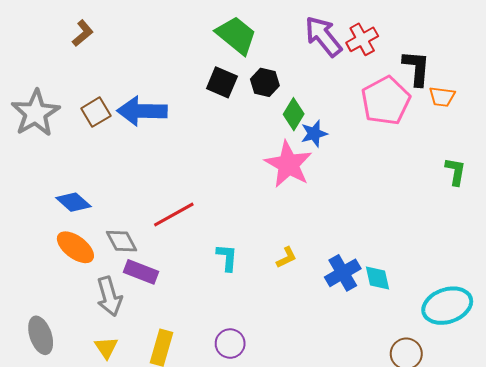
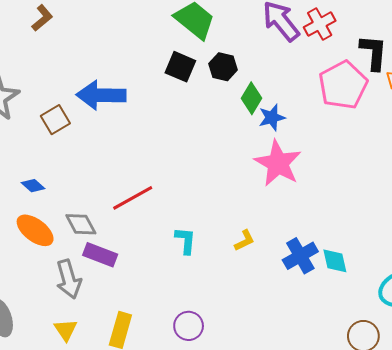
brown square: (96, 112) -> (55, 120), moved
pink star: (288, 164) -> (278, 163), moved
blue diamond: (73, 202) -> (33, 186), size x0.7

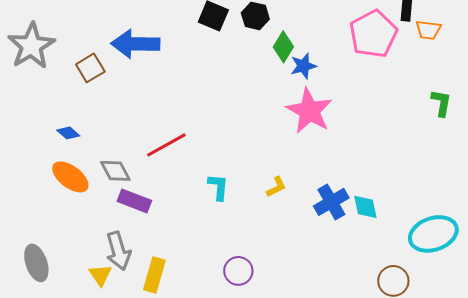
gray arrow: (69, 279) -> (118, 251), moved
purple circle: (189, 326) -> (238, 271), moved

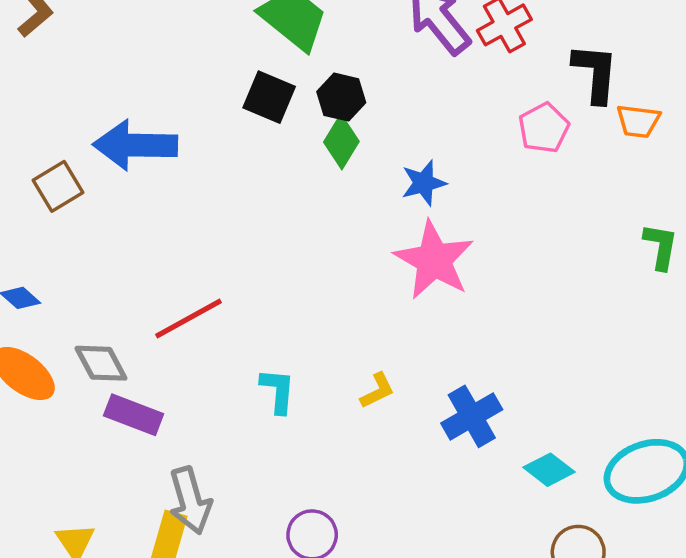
pink pentagon: (373, 34) -> (544, 128), size x0.6
green diamond: (283, 47) -> (341, 142), moved
cyan diamond: (365, 207) -> (549, 470), moved, turned -40
gray arrow: (118, 251) -> (190, 501), moved

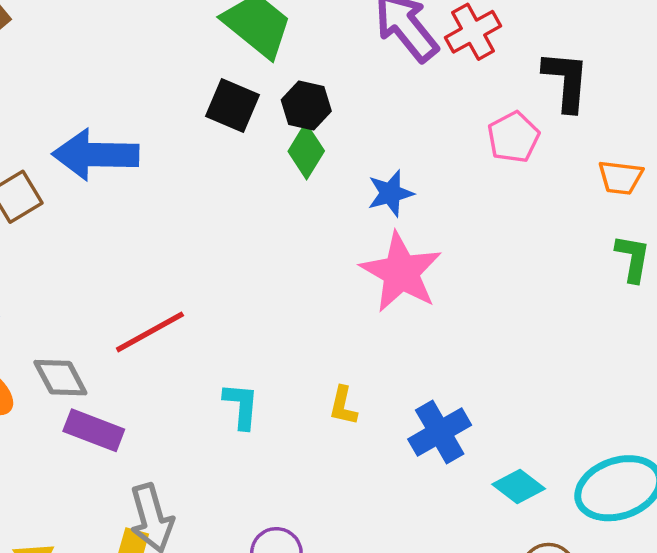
orange trapezoid: (638, 121) -> (620, 177), moved
yellow L-shape: (377, 391) -> (343, 406), turned 129

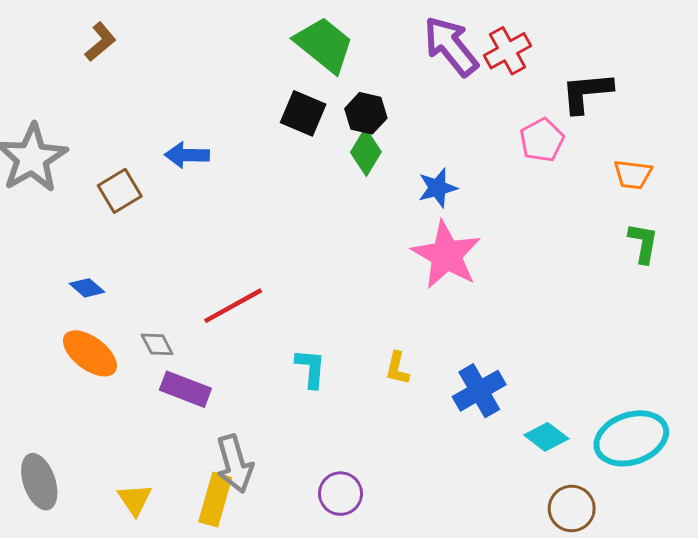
black L-shape: (566, 81) -> (587, 92), turned -100
blue arrow: (96, 155) -> (187, 155), size x0.6
gray diamond: (60, 378) -> (157, 344), size x0.7

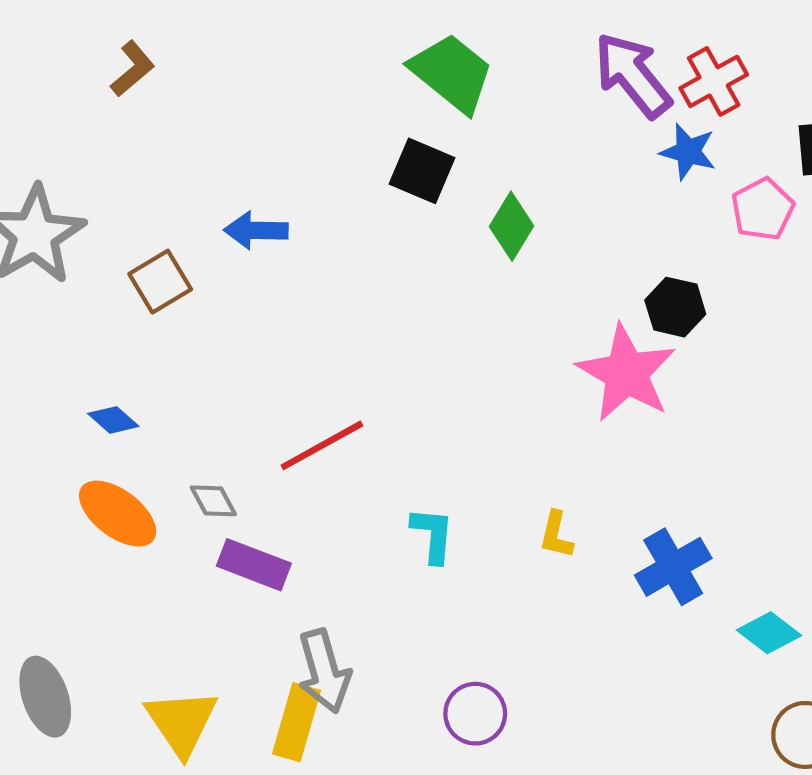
black hexagon: (366, 113) -> (675, 307), moved
blue star: (437, 188) -> (688, 152), moved, turned 30
yellow triangle: (135, 500) -> (181, 722), size x1.5

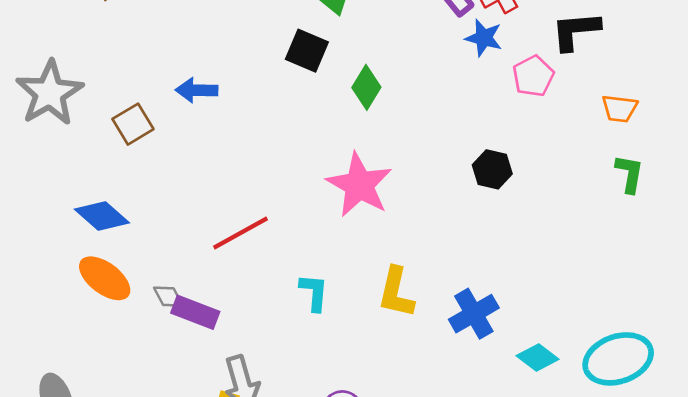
black hexagon: (675, 307) -> (492, 169), moved
pink star: (626, 373) -> (359, 185), moved
blue diamond: (113, 420) -> (102, 216), size x1.6
gray diamond: (213, 501) -> (168, 297), moved
yellow L-shape: (556, 535) -> (396, 292), size x1.6

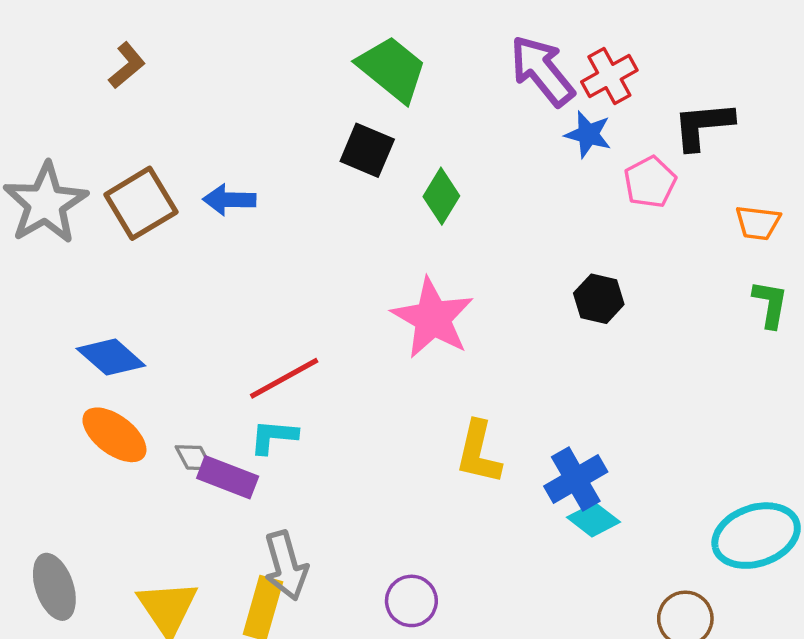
brown square: (133, 124) -> (141, 203), moved, size x1.4
cyan L-shape: (314, 292) -> (274, 437), moved, turned -90
cyan diamond: (538, 358) -> (593, 520), moved

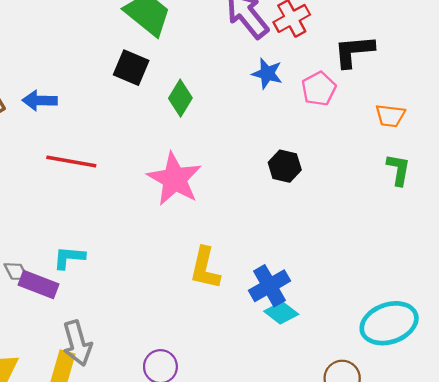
blue star: (588, 134) -> (267, 74), moved
red line: (284, 378) -> (71, 161), moved, turned 39

